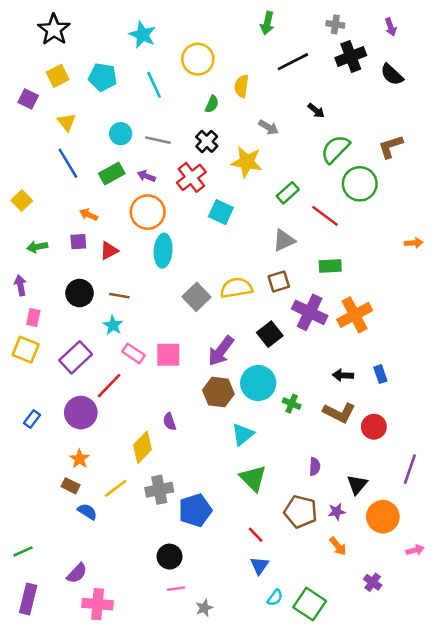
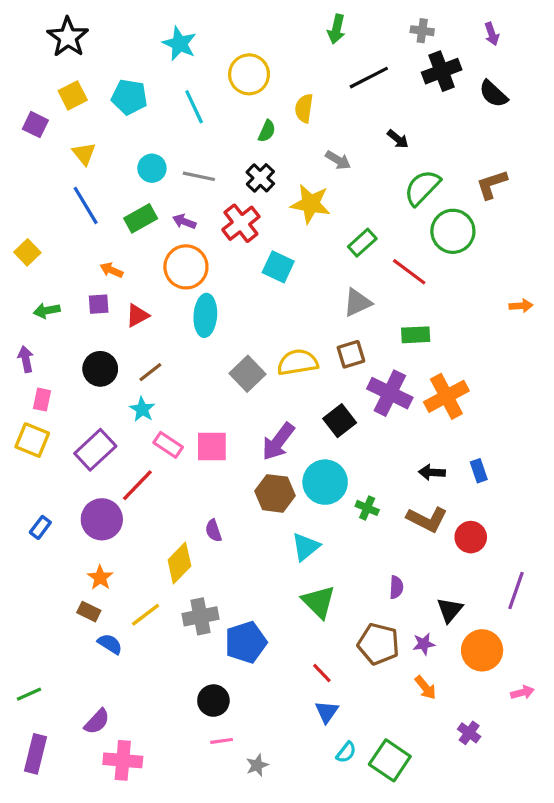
brown line: (119, 296) -> (150, 372), turned -48

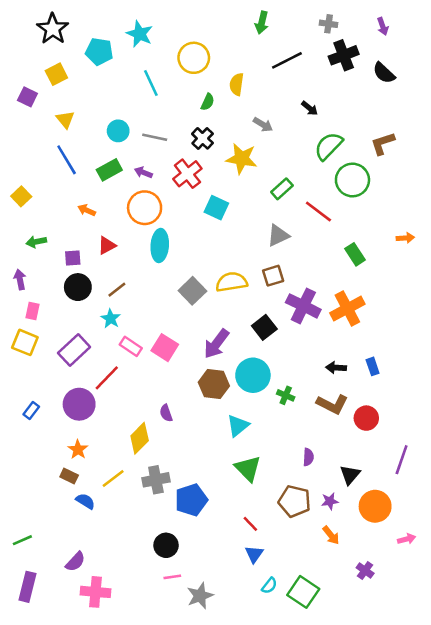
cyan pentagon: (129, 97) -> (99, 52), moved
purple square: (99, 304) -> (73, 258), moved
green rectangle: (416, 335) -> (355, 254), moved, turned 60
pink square: (212, 446) -> (165, 348), turned 32
gray star: (257, 765) -> (200, 596), size x1.5

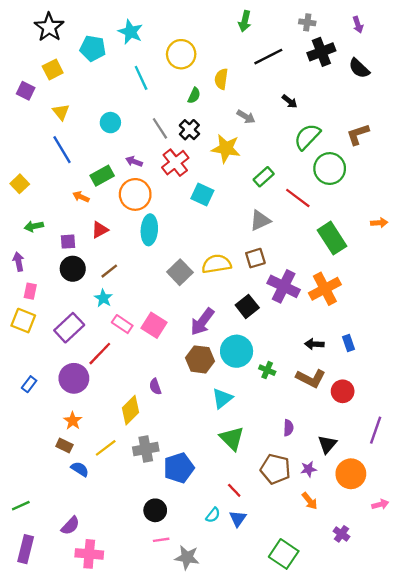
gray line: (155, 137) -> (160, 128), moved, turned 45
green rectangle: (109, 170) -> (102, 176), moved
green rectangle: (355, 254) -> (332, 238), size x1.5
cyan semicircle: (269, 586) -> (213, 515), moved
gray star: (200, 596) -> (187, 557), turned 30

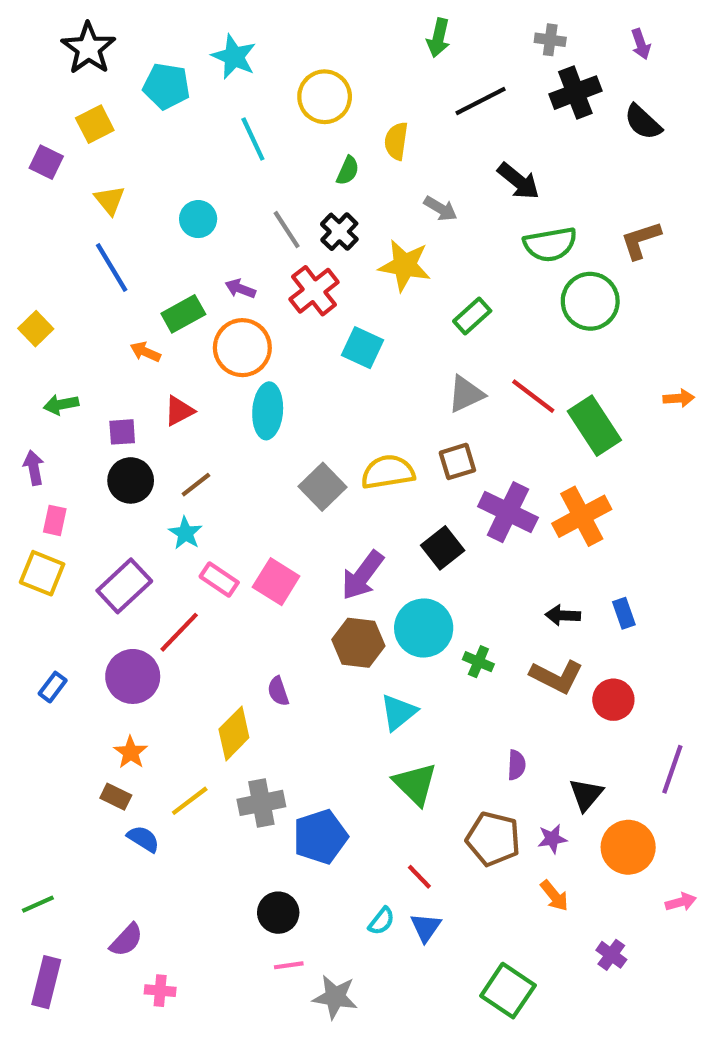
black arrow: (290, 101) -> (519, 181), size x1.5
green semicircle: (307, 137) -> (550, 244), turned -144
red line: (298, 198) -> (533, 396), moved
pink cross: (89, 554) -> (160, 991), size x0.6

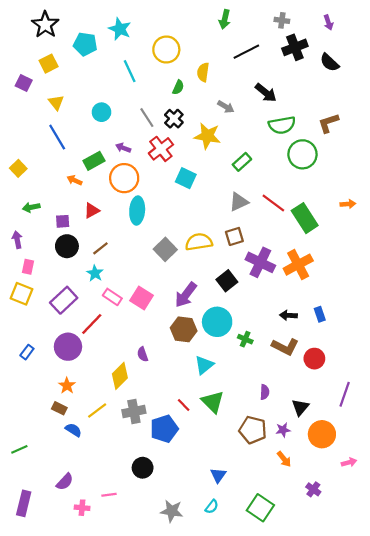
red line: (419, 877) -> (184, 405), moved
green line: (38, 904) -> (19, 449), moved
cyan semicircle: (381, 921) -> (212, 507), moved
pink line: (289, 965) -> (109, 495), moved

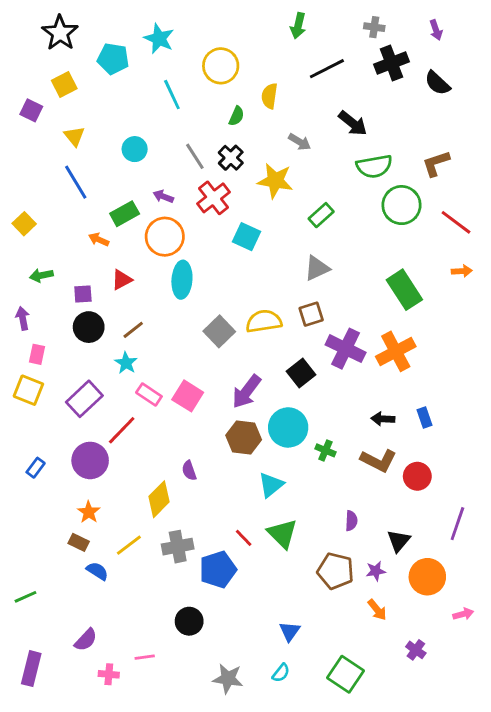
red line: (273, 203) -> (456, 222), moved

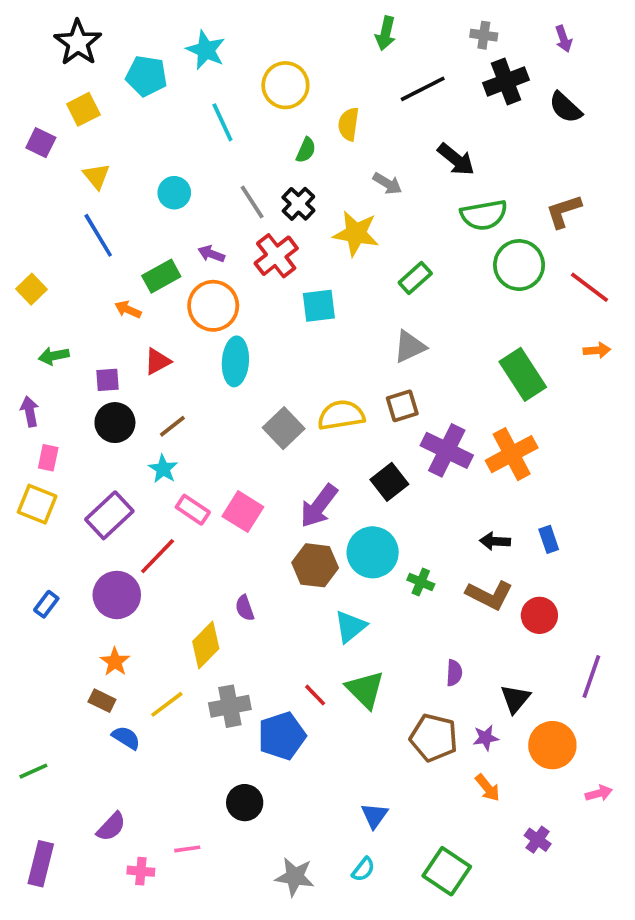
cyan square: (247, 237) -> (319, 306), turned -32

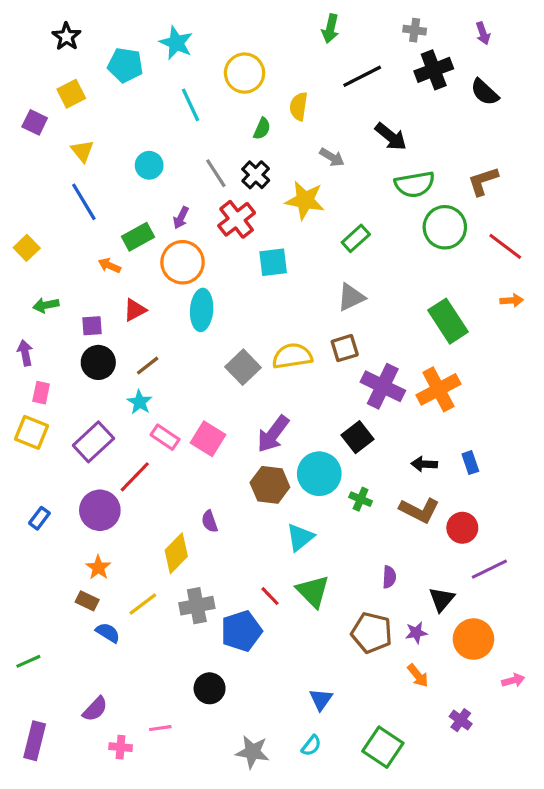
black star: (78, 43) -> (66, 36), size x0.7
purple arrow: (211, 254) -> (181, 218), turned -85
black square: (389, 482) -> (357, 437), moved
purple line: (591, 677) -> (489, 569), moved, turned 45

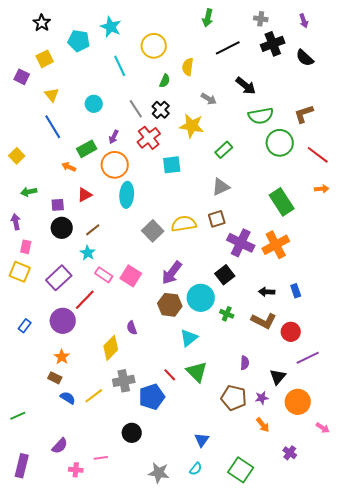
yellow line: (143, 604) -> (94, 396), moved
pink arrow: (513, 680) -> (323, 428), turned 48

